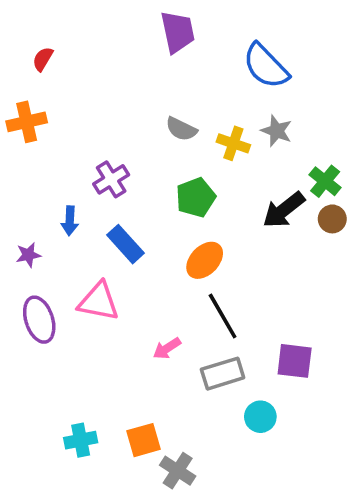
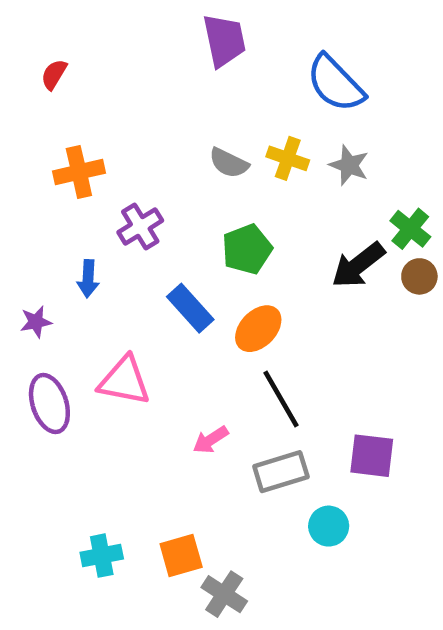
orange cross: (27, 122) -> (79, 172), moved
yellow cross: (233, 143) -> (288, 158), moved
blue rectangle: (126, 244) -> (190, 308), moved

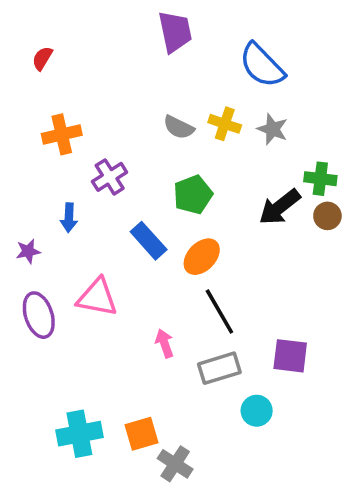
green cross: (410, 229) -> (320, 179), turned -32
pink arrow: (211, 440) -> (164, 343), turned 104
cyan cross: (102, 556) -> (79, 434), size x1.4

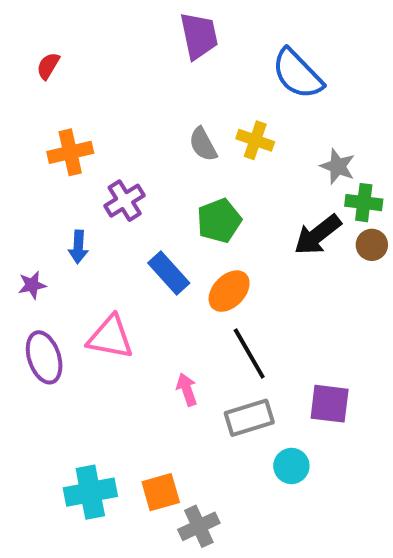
gray semicircle: (179, 127) -> (203, 144), turned 36
gray star: (273, 129) -> (338, 166), moved
gray cross: (175, 464) -> (199, 526), turned 32

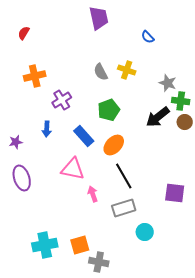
blue semicircle: (297, 74) -> (148, 37), size x0.5
blue arrow: (78, 247) -> (47, 129), moved
pink triangle: (110, 337) -> (73, 169), moved
purple square: (330, 404) -> (175, 193), moved
gray cross: (199, 526) -> (99, 262), turned 36

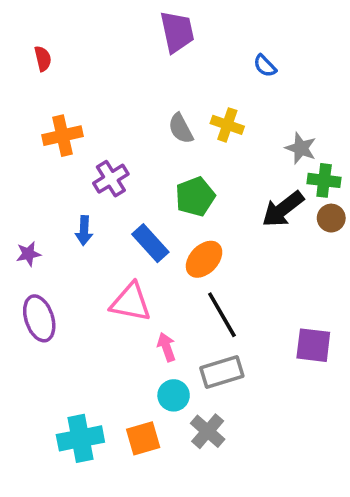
red semicircle: (24, 33) -> (43, 59), turned 136
cyan circle: (145, 232) -> (174, 395), moved
gray cross: (99, 262) -> (208, 431), moved, turned 30

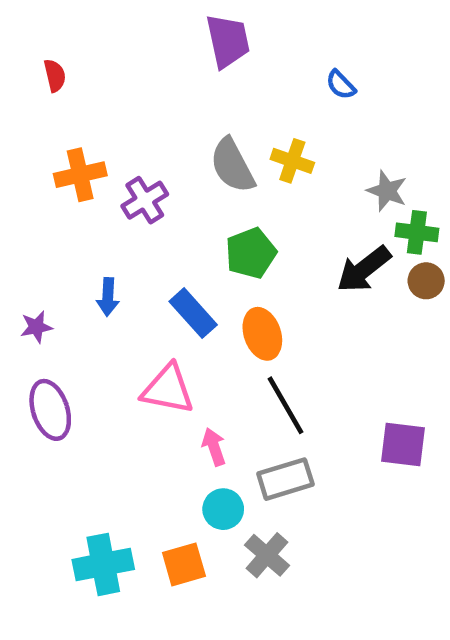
gray semicircle: (181, 128) -> (232, 165), size x1.4
purple cross: (111, 179) -> (145, 200), moved
orange ellipse: (204, 259) -> (262, 334), turned -63

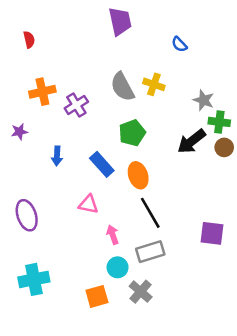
purple star: (36, 327) -> (19, 132), moved
pink triangle: (168, 389) -> (88, 204), size x0.7
cyan cross: (103, 564) -> (34, 279), moved

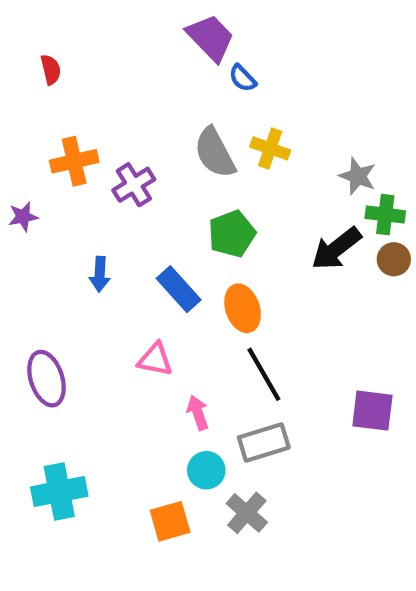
purple trapezoid: (120, 21) -> (211, 38), turned -32
blue semicircle: (179, 44) -> (243, 78), moved
purple star: (19, 132) -> (23, 217), moved

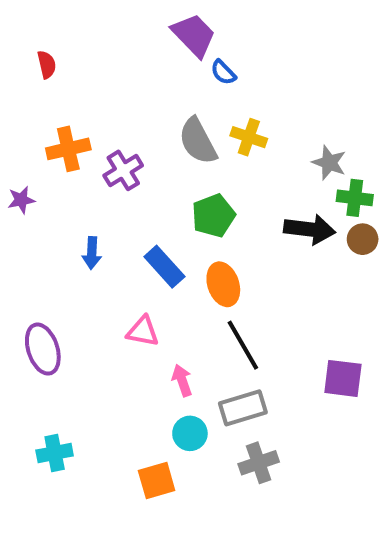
black arrow: (336, 249) -> (310, 229), turned -135
cyan cross: (59, 492) -> (55, 453), size x0.7
gray cross: (247, 513) -> (259, 463), moved, turned 30

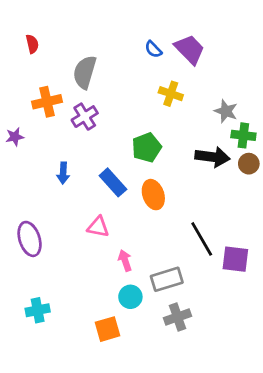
purple trapezoid: (194, 35) -> (190, 49), moved
gray semicircle: (198, 141) -> (85, 72), moved, turned 44
black line: (243, 345) -> (202, 239), moved

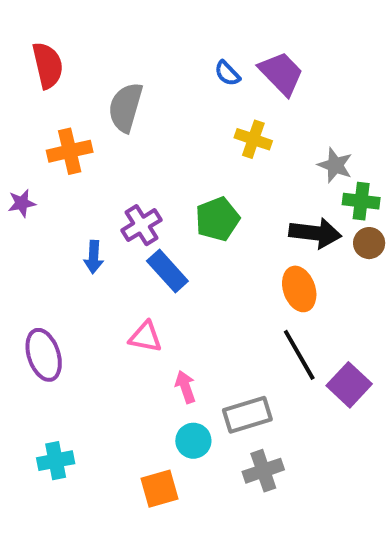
red semicircle: (32, 44) -> (48, 65), size x1.6
purple cross: (85, 117) -> (141, 225), moved
orange ellipse: (153, 195) -> (299, 289), moved
purple square: (235, 259) -> (349, 385), turned 36

